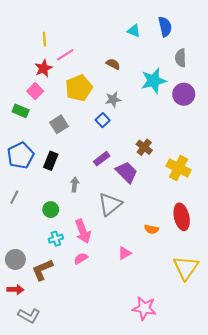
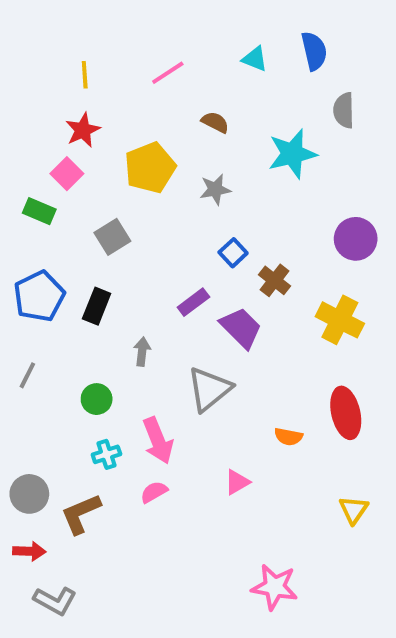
pink line: (65, 55) -> (168, 73), moved
purple circle: (184, 94) -> (356, 239), moved
blue square: (103, 120) -> (233, 253), moved
yellow triangle: (186, 268) -> (354, 510), size x0.6

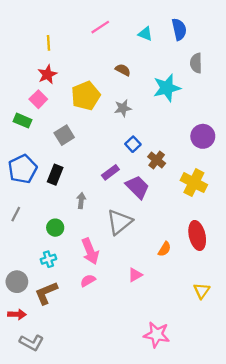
pink line: (168, 73) -> (100, 27), moved
orange semicircle: (288, 437) -> (165, 249), turned -70
cyan cross: (106, 454) -> (48, 259), moved

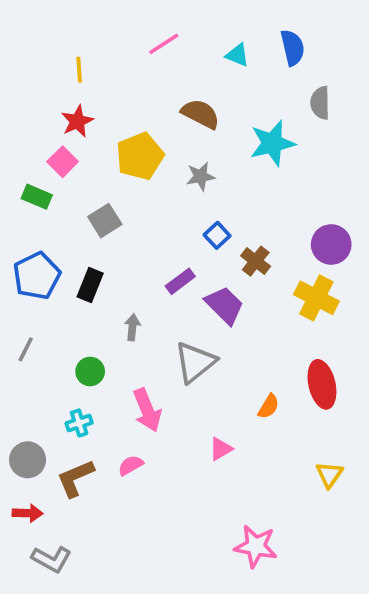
brown semicircle: (123, 70) -> (201, 114), size x1.5
purple circle: (203, 136) -> (331, 245), moved
pink semicircle: (88, 281) -> (131, 465), moved

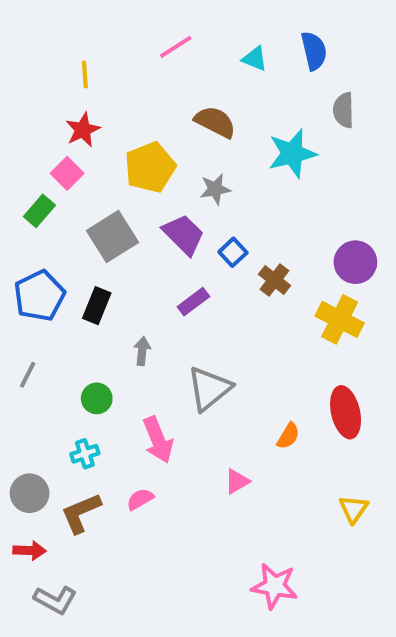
green rectangle: (37, 197) -> (39, 211), turned -72
gray square: (105, 221) -> (113, 236), size x1.4
purple trapezoid: (224, 305) -> (184, 235), moved

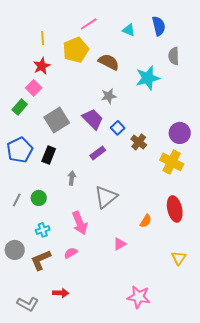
yellow pentagon: (150, 167) -> (76, 50), moved
gray line: (28, 375) -> (17, 200), moved
green circle: (97, 398) -> (39, 198), moved
red arrow: (30, 551) -> (61, 293), moved

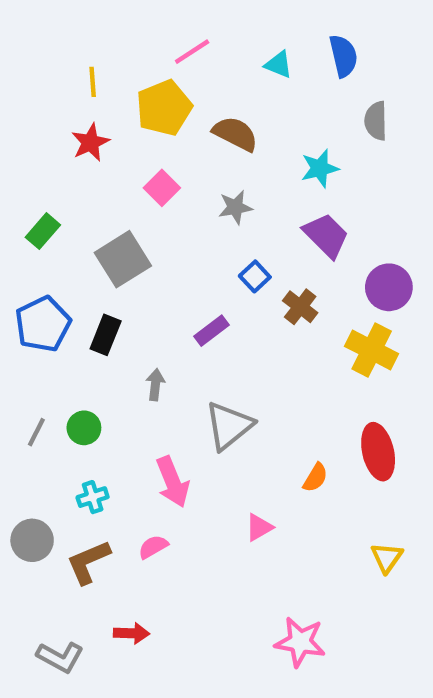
cyan star: (148, 78) -> (320, 168), size x0.7
pink square: (34, 88) -> (162, 188), moved
purple trapezoid: (93, 119) -> (326, 235), moved

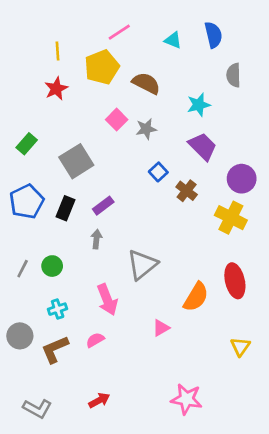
pink square: (162, 188) -> (117, 120), moved
purple rectangle: (212, 331) -> (103, 206), moved
orange semicircle: (315, 478) -> (196, 297), size x1.6
red arrow: (132, 633) -> (99, 400), moved, turned -30

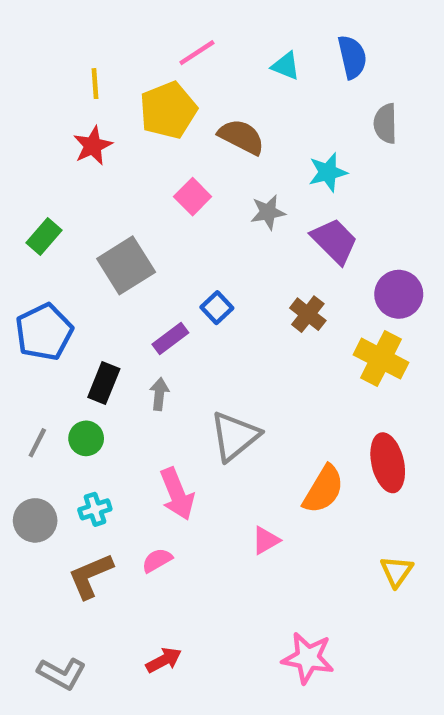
gray star: (146, 129) -> (268, 212), moved
blue square: (158, 172) -> (217, 308), moved
black rectangle: (66, 208) -> (104, 383), moved
gray circle: (20, 336) -> (35, 520), moved

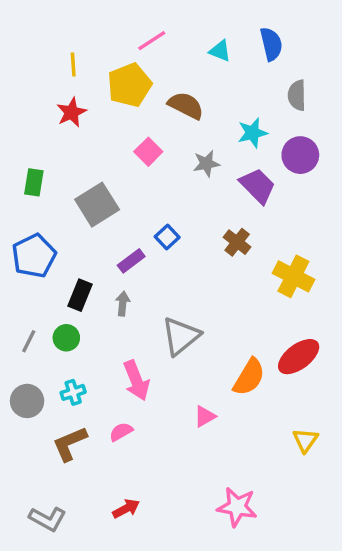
green rectangle: (44, 237) -> (34, 182), turned -32
purple circle: (399, 294) -> (300, 155), moved
red ellipse: (388, 463) -> (299, 357), turned 66

